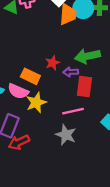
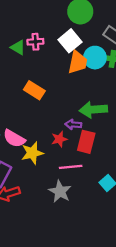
red star: (52, 63) -> (59, 139), moved
orange rectangle: (30, 76) -> (34, 90), moved

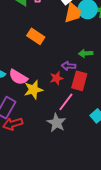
green arrow: (93, 110) -> (86, 53), size x0.6
pink line: (71, 167) -> (66, 102), turned -48

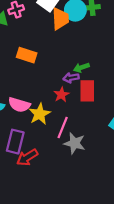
green arrow: (86, 53) -> (81, 68), moved
pink line: (66, 102) -> (63, 127), moved

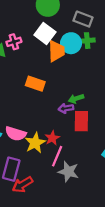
orange rectangle: (27, 55) -> (35, 84), moved
red star: (61, 95) -> (52, 138), moved

